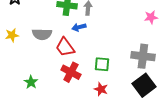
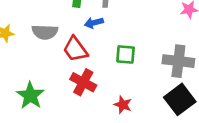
green square: (102, 64) -> (126, 54), moved
green star: (31, 82) -> (30, 95), size x1.5

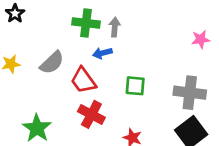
gray semicircle: (45, 32) -> (52, 63), turned -45

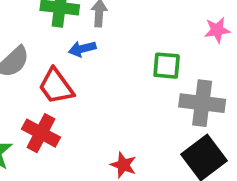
green square: (135, 86) -> (167, 66), moved
red cross: (91, 114) -> (41, 133), moved

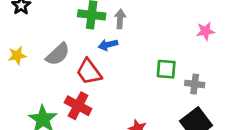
green square: (167, 66) -> (166, 69), moved
gray cross: (202, 103) -> (195, 84), size x0.6

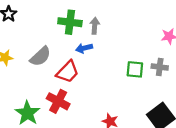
red trapezoid: (89, 72) -> (68, 72), turned -100
gray cross: (195, 84) -> (160, 67), moved

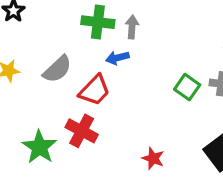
green square: (135, 69) -> (187, 87), turned 30

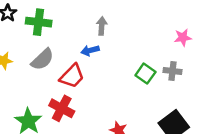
green cross: (98, 22) -> (39, 22), moved

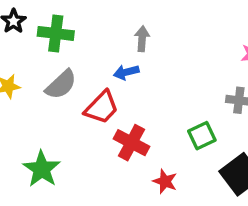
green square: (145, 74) -> (202, 136), moved, turned 30
red cross: (62, 108) -> (131, 143), moved

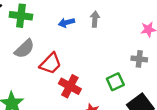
gray arrow: (142, 39) -> (95, 19), moved
blue arrow: (126, 72) -> (66, 23), moved

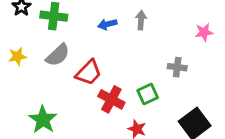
gray cross: (139, 59) -> (177, 67), moved
green square: (115, 82) -> (148, 94), moved

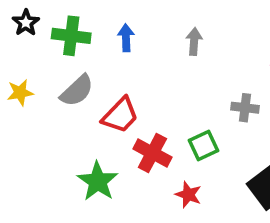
blue arrow: (107, 24) -> (126, 38), moved, turned 102
green star: (43, 120) -> (98, 181), moved

